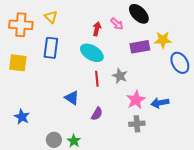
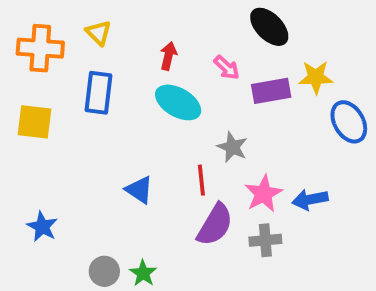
pink arrow: (117, 24) -> (227, 68), moved
red arrow: (97, 29) -> (168, 56), moved
red line: (97, 79) -> (201, 180), moved
purple semicircle: (97, 114) -> (215, 225), moved, size x1.6

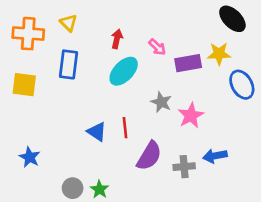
black ellipse: (269, 27) -> (232, 19), moved
cyan ellipse: (178, 102) -> (124, 71), turned -76
red line: (201, 180) -> (125, 128), moved
pink star: (263, 194) -> (191, 116), moved
blue arrow: (310, 199) -> (215, 156), moved

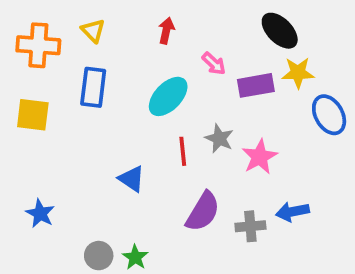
black ellipse: (232, 19) -> (280, 31), moved
red arrow: (117, 39) -> (166, 31), moved
red line: (125, 128) -> (183, 151), moved

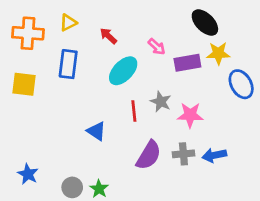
yellow triangle: (93, 31) -> (68, 23), turned 48
red arrow: (166, 31) -> (108, 36), moved, turned -60
pink star: (260, 157) -> (190, 115), turned 30
blue star: (40, 213) -> (28, 174), moved
gray cross: (250, 226) -> (183, 154), moved

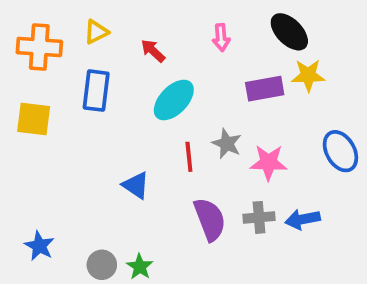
pink arrow: (157, 47) -> (221, 38), moved, turned 42
blue ellipse: (241, 84) -> (340, 151), moved
purple semicircle: (149, 155) -> (210, 219), turned -52

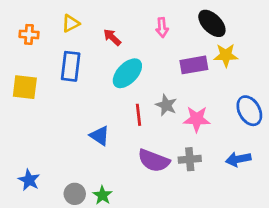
orange cross: (39, 47) -> (29, 34), size x0.6
purple semicircle: (210, 219) -> (154, 161), turned 132
blue arrow: (303, 219) -> (238, 159), moved

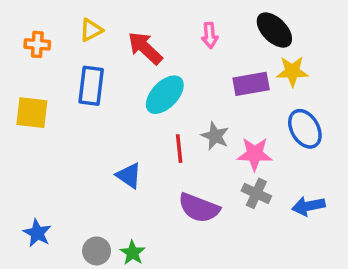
red arrow: (112, 37) -> (145, 48), size x1.5
blue ellipse: (249, 111) -> (305, 129), moved
gray cross: (190, 159) -> (256, 193), moved, turned 30

